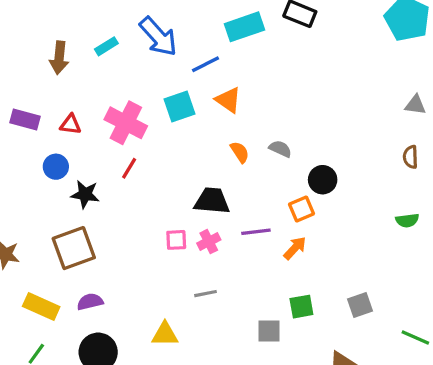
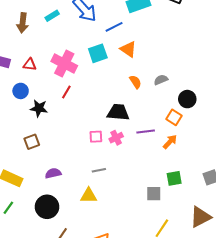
gray semicircle: (280, 149) -> (161, 80), turned -48
orange square: (301, 209) -> (174, 117), turned -35
brown square: (74, 248) -> (32, 142), size x0.6
gray line: (206, 294) -> (99, 170), moved
purple semicircle: (90, 302) -> (53, 173), moved

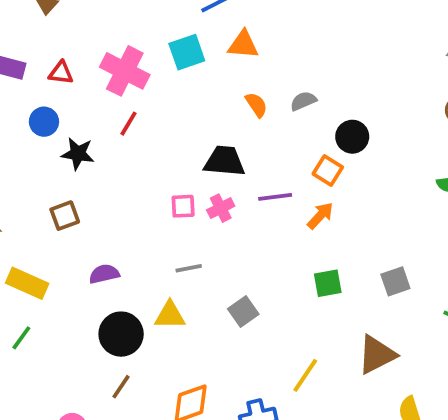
orange triangle: (128, 49) -> (243, 45), turned -30
gray square: (154, 194) -> (243, 311), moved, turned -35
black circle: (47, 207) -> (121, 334), moved

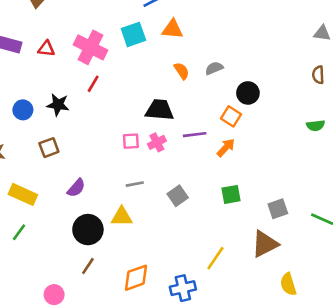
blue circle: (44, 122) -> (23, 110), moved
purple semicircle: (104, 274) -> (76, 188), turned 144
gray square: (395, 281) -> (278, 209), moved
gray square: (243, 311) -> (178, 196), moved

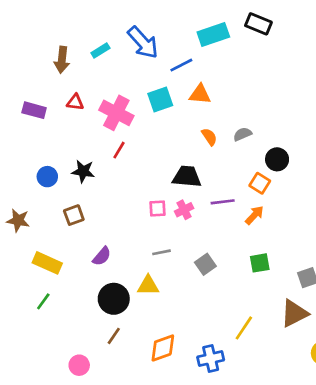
red triangle: (46, 49) -> (75, 102), moved

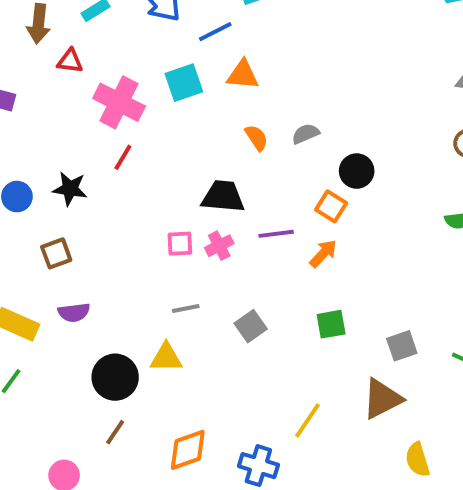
red triangle: (75, 102) -> (70, 61), moved
purple semicircle: (102, 256) -> (74, 312), moved, turned 42
blue cross: (211, 359) -> (258, 466), turned 30

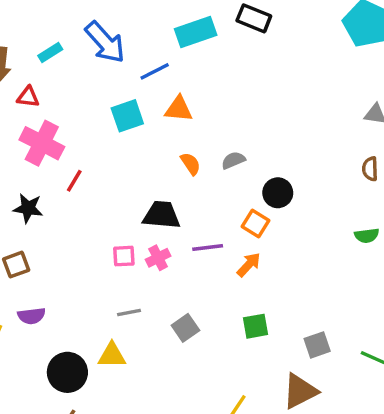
pink cross: (119, 102) -> (42, 143), moved

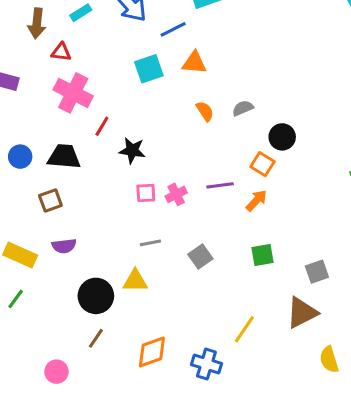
black star: (28, 208) -> (132, 151), moved
black trapezoid: (161, 215) -> (64, 157), moved

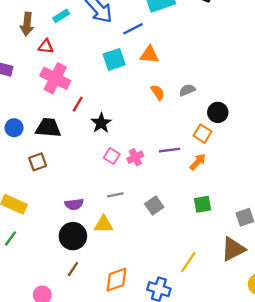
black star: (132, 151) -> (101, 123), turned 30
pink square: (146, 193) -> (112, 156), turned 35
purple semicircle: (64, 246) -> (74, 204), moved

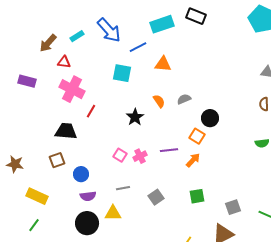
brown arrow: (27, 24) -> (48, 43), turned 36
orange triangle: (149, 55) -> (163, 64), moved
cyan square: (114, 59) -> (122, 73), turned 30
black star: (101, 123) -> (135, 117), moved
blue circle: (14, 128) -> (81, 174), moved

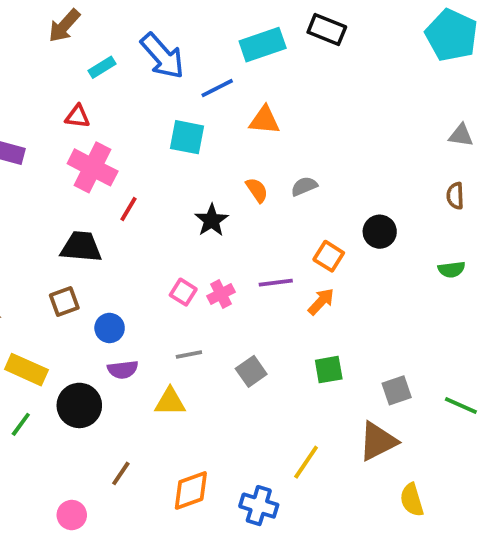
brown arrow: (48, 43) -> (64, 26), moved
black circle: (210, 118) -> (380, 232), moved
black circle: (87, 223) -> (79, 405), moved

